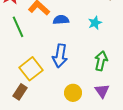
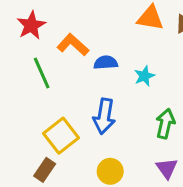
cyan star: (95, 23) -> (144, 76), moved
yellow circle: (73, 93) -> (110, 171), moved

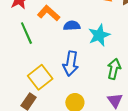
cyan star: (144, 76) -> (99, 35), size x1.5

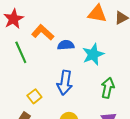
yellow square: (40, 77) -> (34, 96), size x0.6

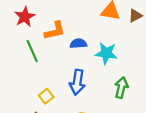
orange L-shape: (43, 32) -> (55, 31), turned 125
cyan star: (93, 54) -> (106, 53), turned 30

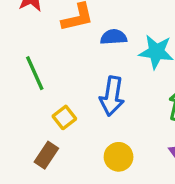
green line: (32, 51) -> (35, 73), moved

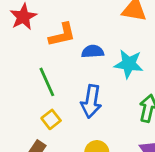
green line: (35, 73) -> (47, 82), moved

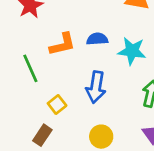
orange L-shape: (62, 35) -> (62, 44), moved
green line: (47, 82) -> (30, 68), moved

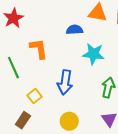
blue semicircle: (97, 39) -> (74, 30), moved
orange L-shape: (62, 44) -> (39, 49), turned -85

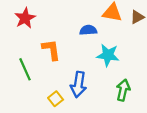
yellow square: (35, 96) -> (56, 99), moved

